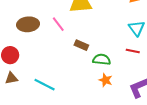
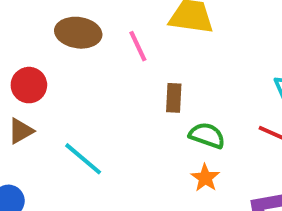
brown rectangle: (81, 45) -> (174, 98), turned 56
brown triangle: (11, 78) -> (21, 131), turned -32

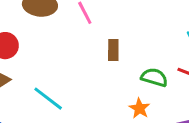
green semicircle: (207, 135) -> (154, 77), moved

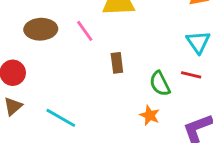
green semicircle: (154, 77) -> (160, 84), turned -125

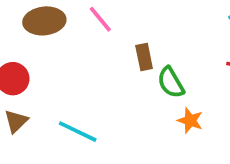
green semicircle: (160, 84) -> (171, 82), moved

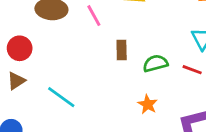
green semicircle: (171, 82) -> (155, 63), moved, turned 95

